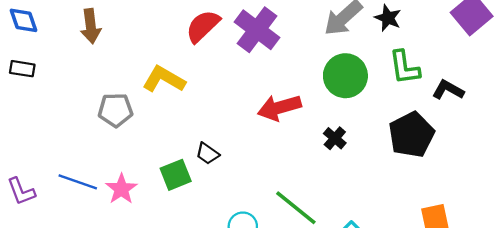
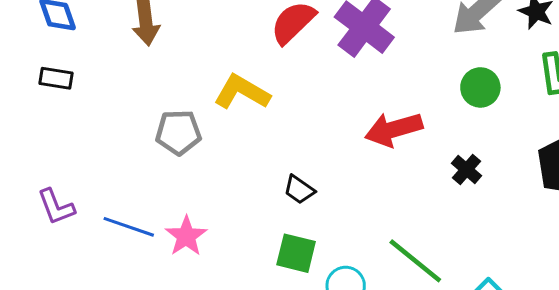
green circle: (345, 76) -> (480, 87), size x0.7
green square: (176, 175) -> (296, 253), moved, turned 36
purple L-shape: (21, 191) -> (56, 207), moved

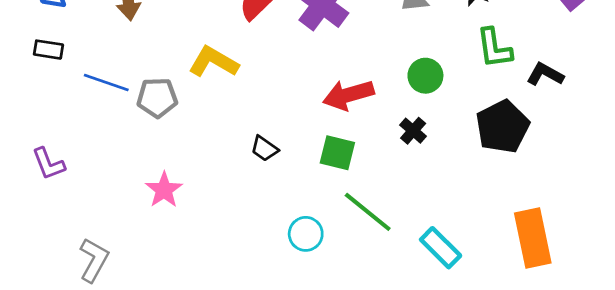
green circle: (480, 87) -> (425, 76), moved
blue line: (129, 227) -> (106, 83), moved
green square: (296, 253) -> (337, 153), moved

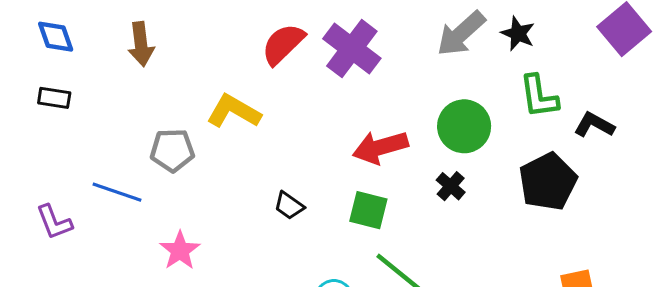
green circle: (425, 76) -> (464, 126), size x1.4
blue line: (106, 83) -> (117, 192), moved

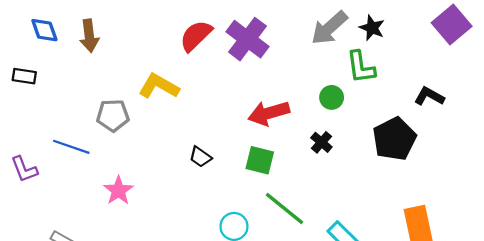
blue diamond: (56, 37) -> (44, 30), moved
green L-shape: (539, 96) -> (361, 67), moved
green circle: (464, 126) -> (332, 97), size x0.6

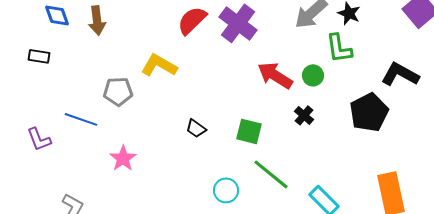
black L-shape: (429, 96) -> (400, 74), size x1.4
red arrow: (269, 113) -> (275, 75), moved, turned 48

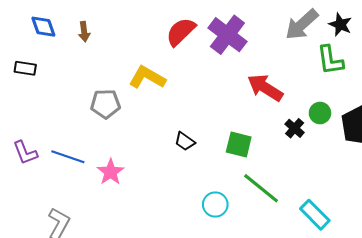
brown arrow: (97, 20) -> (84, 32), size x0.7
green circle: (313, 75) -> (320, 113), moved
blue line: (81, 119) -> (68, 157), moved

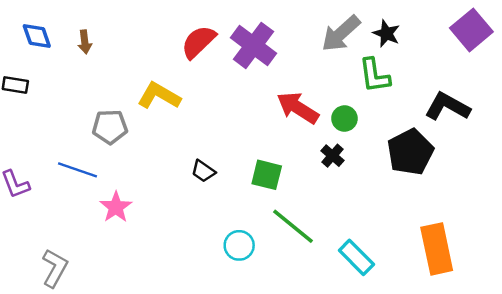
green circle: (320, 113) -> (344, 118), moved
blue line: (68, 157) -> (78, 170), moved

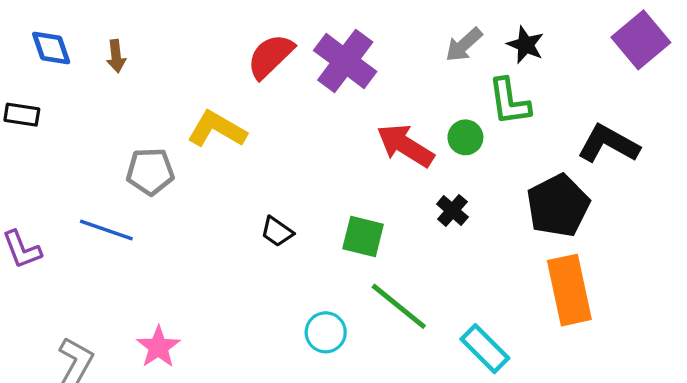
gray arrow: (341, 34) -> (464, 45), size x0.7
green circle: (344, 118) -> (465, 137), moved
pink star: (116, 207) -> (158, 347), moved
orange rectangle: (437, 249) -> (569, 290), moved

